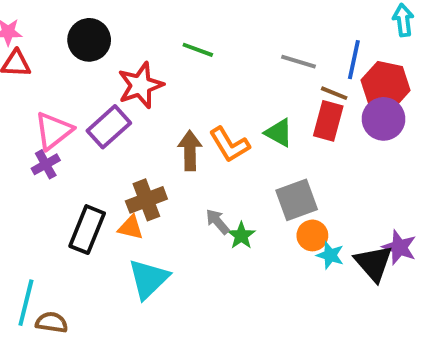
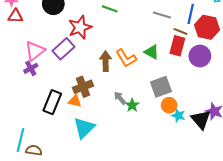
purple circle: (384, 119) -> (200, 56), moved

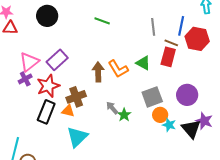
gray line: (162, 15) -> (153, 27), turned 66
red star: (80, 27) -> (48, 86), moved
purple circle: (200, 56) -> (187, 95), moved

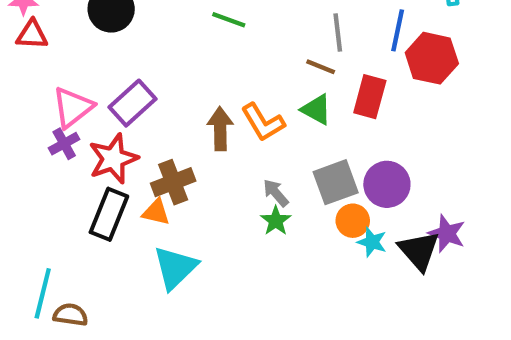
brown line: (171, 43) -> (321, 67), moved
purple circle: (187, 95) -> (387, 184), moved
gray arrow: (112, 108) -> (276, 193), moved

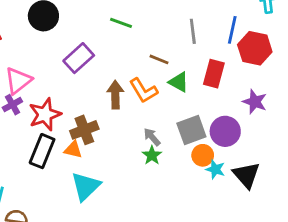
brown line: (321, 67) -> (159, 59), moved
purple rectangle: (132, 103) -> (79, 58), moved
purple star: (447, 234) -> (255, 102), moved

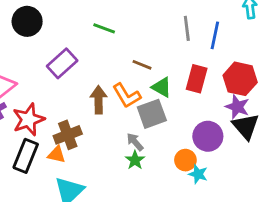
gray line: (193, 31) -> (187, 28), moved
red hexagon: (255, 48) -> (240, 79), moved
gray square: (191, 130) -> (152, 114), moved
black triangle: (246, 175) -> (246, 126), moved

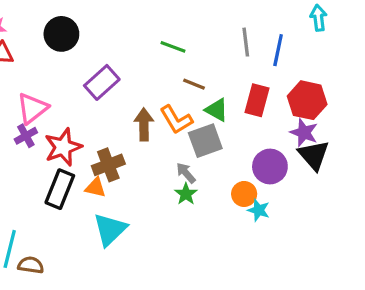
green line: (104, 28) -> (173, 47), moved

